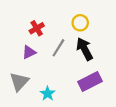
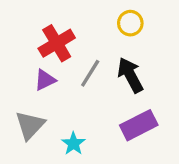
yellow circle: (80, 23) -> (130, 23), moved
red cross: (37, 28) -> (57, 43), size x1.5

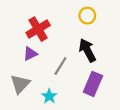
gray line: (90, 73) -> (60, 66), moved
purple rectangle: (139, 125) -> (93, 84), turned -40

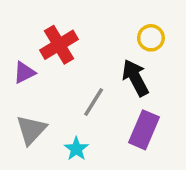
yellow circle: (87, 16) -> (151, 38), moved
purple triangle: (30, 54) -> (24, 73), moved

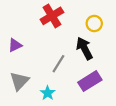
red cross: (59, 45) -> (52, 16), moved
purple rectangle: (144, 130) -> (90, 81), turned 35

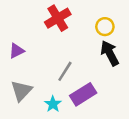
black arrow: (84, 48) -> (110, 53), moved
purple rectangle: (90, 81) -> (83, 94), moved

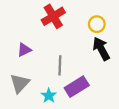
purple triangle: (17, 51) -> (24, 50), moved
gray line: (65, 71) -> (60, 65), turned -30

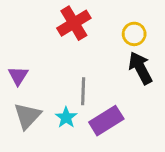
purple triangle: (24, 50) -> (18, 76), moved, turned -32
cyan star: (49, 96) -> (66, 117), moved

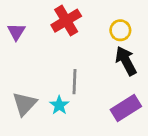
purple triangle: (18, 76) -> (16, 32), moved
purple rectangle: (106, 121) -> (126, 108), moved

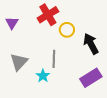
yellow circle: (120, 30) -> (67, 30), moved
gray triangle: (25, 104) -> (19, 62), moved

